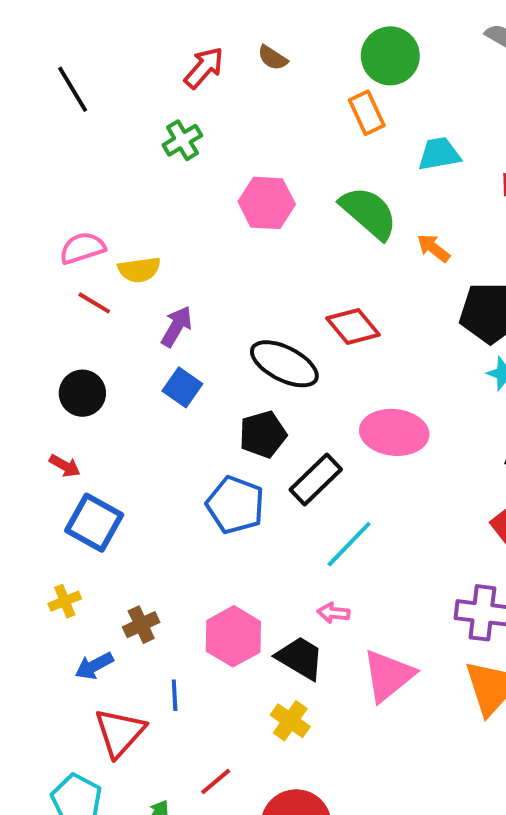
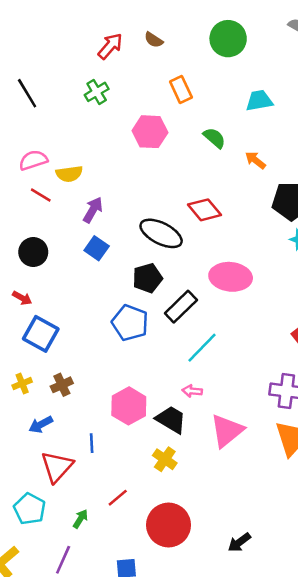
black line: (73, 89) -> (27, 93), moved
orange rectangle: (367, 113) -> (181, 89), moved
green semicircle: (369, 213) -> (214, 138), size x0.6
brown cross: (141, 625) -> (62, 385), moved

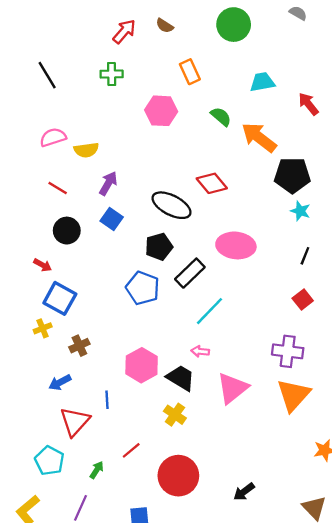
green cross: (97, 92) -> (112, 74), turned 30
orange arrow: (255, 160) -> (259, 137), size x1.8
red line: (41, 195) -> (58, 188), moved
black circle: (33, 252) -> (67, 231), moved
yellow cross: (22, 384) -> (43, 328), moved

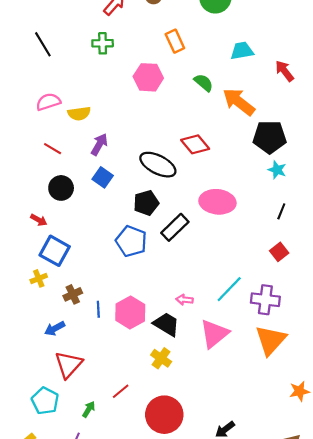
cyan line: (209, 311) -> (229, 289), moved
blue line: (107, 400) -> (98, 309), moved

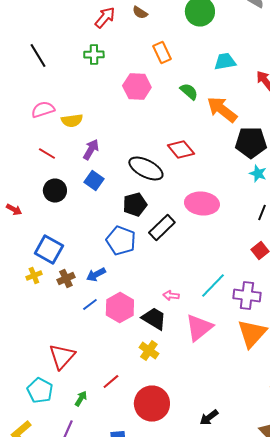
red arrow: (39, 220) -> (14, 210), moved
brown cross: (73, 294) -> (66, 278), moved
blue line: (98, 309) -> (90, 304), turned 56
blue arrow: (55, 328) -> (96, 274), moved

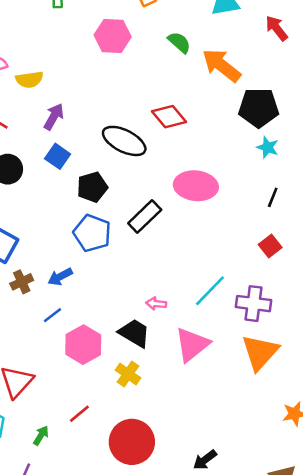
black pentagon: (135, 204) -> (92, 187), moved
pink hexagon: (120, 308) -> (83, 345), moved

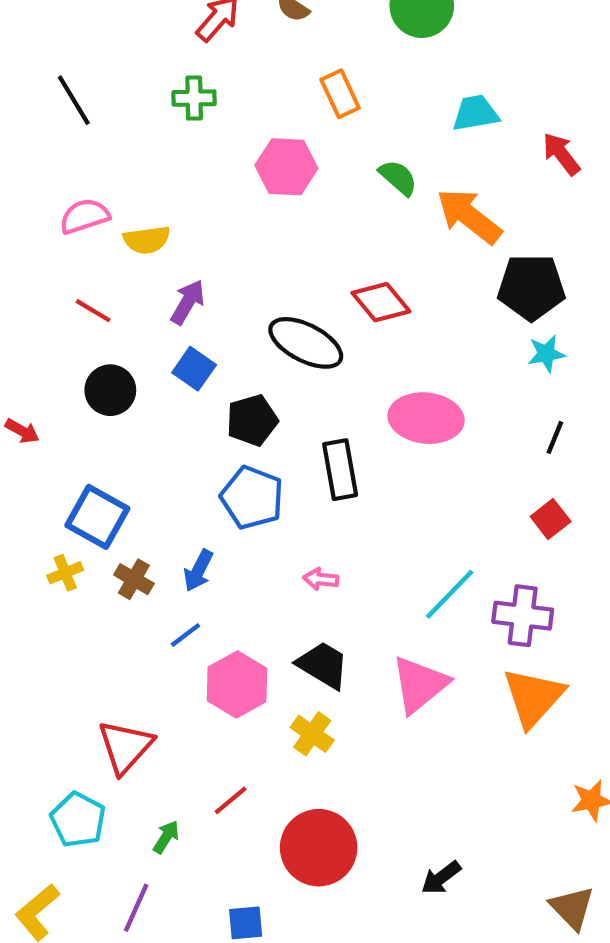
cyan star: (268, 147) -> (546, 354), turned -30
black rectangle: (145, 217) -> (340, 470), turned -56
blue arrow: (60, 277) -> (198, 571), turned -35
brown cross: (22, 282) -> (134, 579), turned -35
pink arrow: (156, 304) -> (321, 579), moved

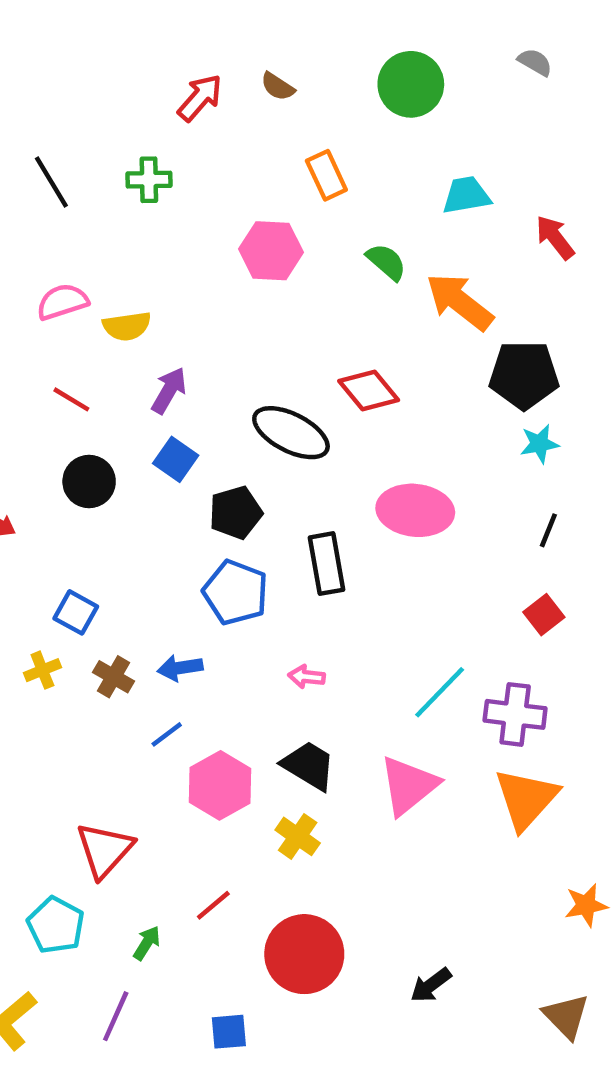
green cross: (194, 98) -> (149, 180), moved
blue square: (97, 517) -> (76, 612), size x0.7
blue arrow: (198, 571) -> (180, 668), turned 54

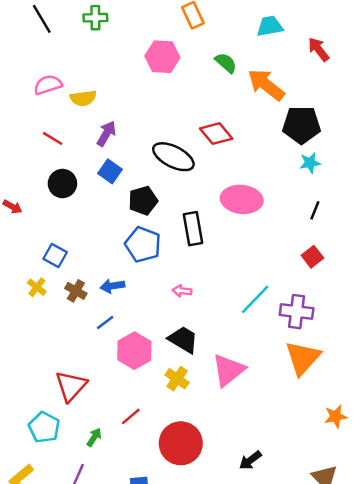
yellow cross: (42, 670) -> (37, 287), turned -30
pink triangle: (409, 785) -> (228, 370), moved

